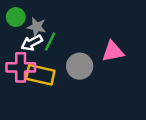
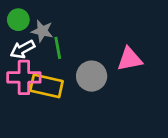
green line: (50, 42) -> (58, 48), turned -36
white arrow: (32, 43) -> (23, 49), moved

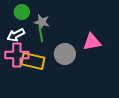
green circle: (18, 20) -> (22, 12), moved
gray star: (42, 31) -> (42, 22), moved

